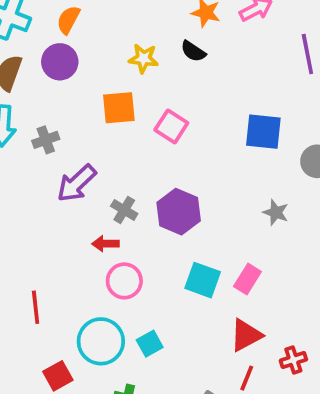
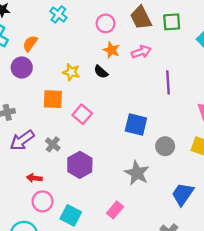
gray cross: (124, 210) -> (53, 144), moved
gray star: (276, 212) -> (137, 173), size x1.6
cyan square: (203, 280) -> (71, 215), moved

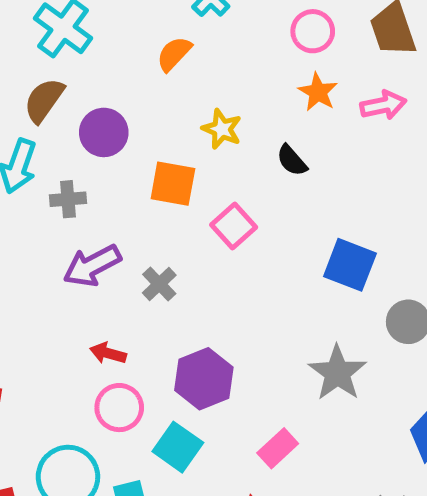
orange semicircle: (30, 43) -> (174, 54), moved
purple circle: (22, 68) -> (104, 132), moved
black semicircle: (101, 72) -> (292, 160), moved
purple hexagon: (80, 165) -> (204, 379), moved

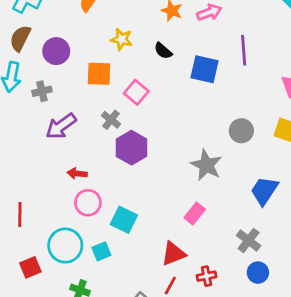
blue square: (350, 265) -> (205, 69), moved
gray cross: (159, 284) -> (111, 120), moved
purple hexagon: (204, 379) -> (132, 148), moved
pink rectangle: (278, 448) -> (195, 214), moved

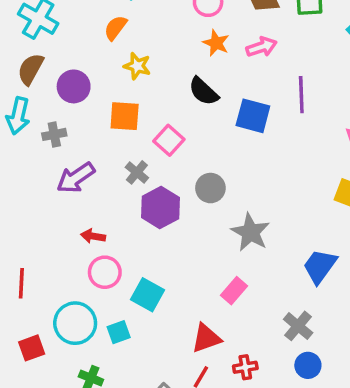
yellow star: (122, 39) -> (137, 66), moved
black semicircle: (163, 51) -> (204, 91), size x1.4
gray circle: (241, 131) -> (210, 188), moved

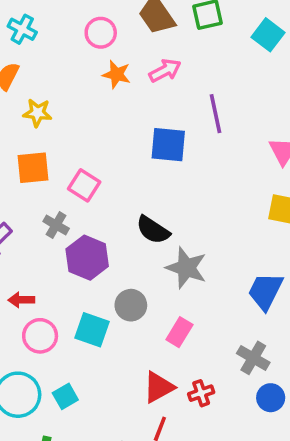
black semicircle: (204, 91) -> (153, 230), moved
gray circle: (210, 188) -> (131, 305), moved
cyan square: (148, 295) -> (92, 330), moved
red cross: (245, 367) -> (201, 393), moved

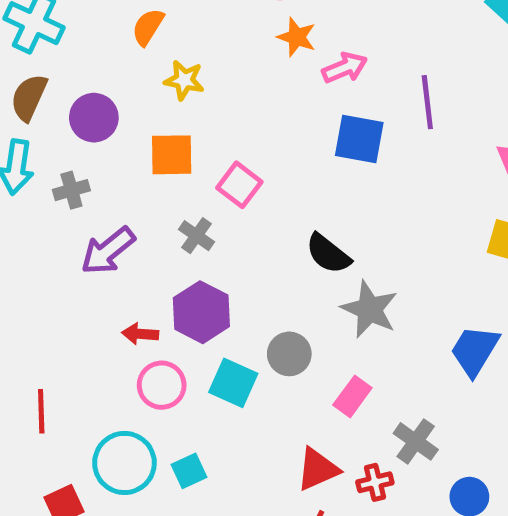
pink arrow: (165, 71) -> (345, 68), moved
purple hexagon: (87, 258) -> (201, 312), moved
gray cross: (253, 358) -> (416, 441), moved

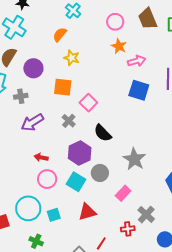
black semicircle: (328, 254) -> (103, 133), moved
purple hexagon: (201, 312) -> (80, 153), moved
red triangle: (318, 469) -> (87, 212), moved

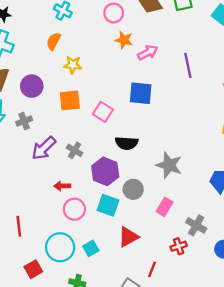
blue square: (139, 90) -> (141, 93), moved
gray cross: (69, 121) -> (75, 150), moved
black semicircle: (103, 133) -> (127, 143), turned -30

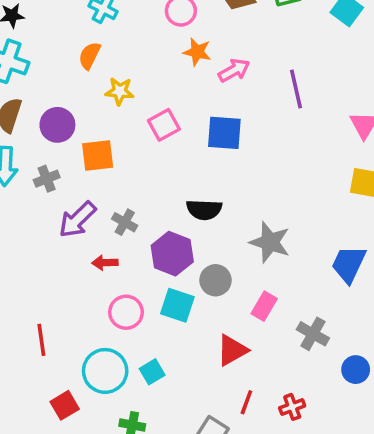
orange square: (70, 100) -> (98, 156), moved
pink square: (103, 112) -> (164, 125), moved, turned 30
red arrow: (62, 186) -> (105, 263), moved
red triangle: (128, 237) -> (232, 350), moved
red cross: (179, 246) -> (292, 407), moved

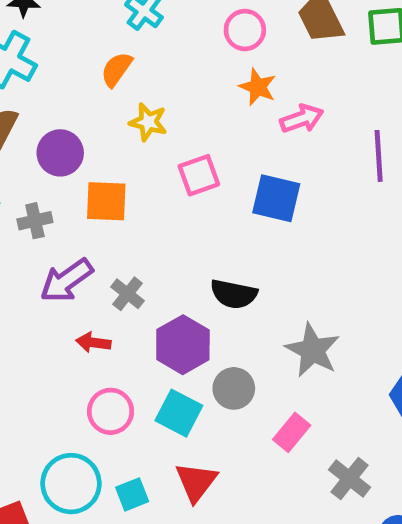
red triangle: (232, 350) -> (196, 482), moved, turned -32

